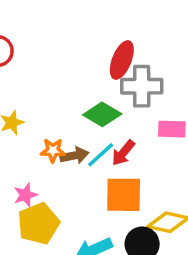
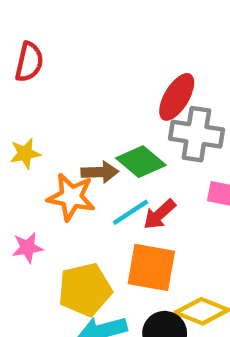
orange star: (53, 150) -> (71, 197), size x1.5
brown arrow: (74, 155) -> (100, 172), moved
yellow pentagon: (39, 224) -> (85, 290), moved

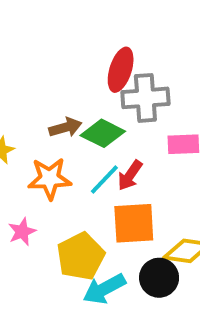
brown arrow: (100, 172) -> (65, 127), moved

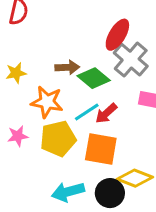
gray cross: (145, 98) -> (131, 60), turned 32
yellow pentagon: (81, 256) -> (58, 139), moved

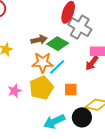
orange star: (47, 102) -> (43, 62), moved
red arrow: (106, 113) -> (92, 63), moved
orange square: (101, 149) -> (71, 89), size x0.6

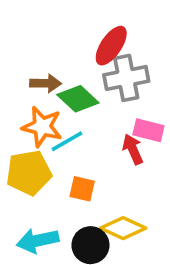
gray cross: (80, 27) -> (126, 78), turned 35
red arrow: (92, 63) -> (133, 149), turned 105

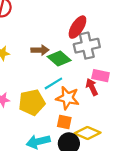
orange star: (42, 127) -> (68, 98), moved
orange square: (82, 189) -> (64, 122), moved

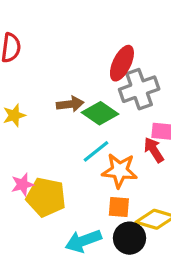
yellow pentagon: (32, 102) -> (46, 197), moved, turned 30

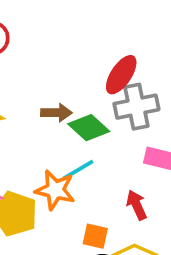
red arrow: (154, 150) -> (137, 205), moved
orange star: (120, 171) -> (55, 190), moved

